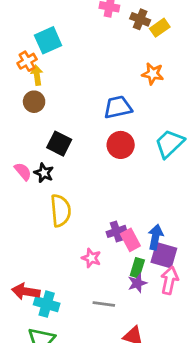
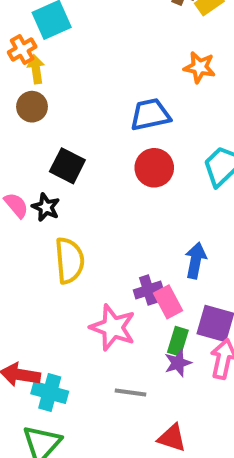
blue arrow: (155, 237) -> (196, 260), moved
pink star: (91, 258) -> (113, 327), size x1.6

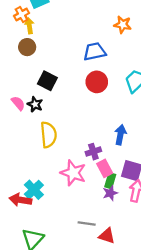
pink rectangle: (168, 302) -> (105, 168), moved
cyan cross: (50, 392) -> (34, 190), moved, turned 30
gray line: (131, 392) -> (87, 223), moved

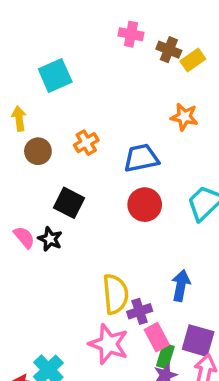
orange cross: (22, 15) -> (86, 143), moved
yellow arrow: (29, 26) -> (19, 119), moved
yellow semicircle: (48, 135) -> (115, 294), moved

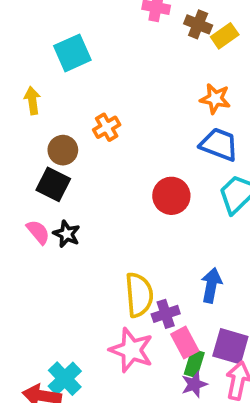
brown circle: (38, 151) -> (63, 150), moved
blue trapezoid: (141, 158) -> (219, 144), moved, turned 33
black square: (69, 203) -> (53, 184), moved

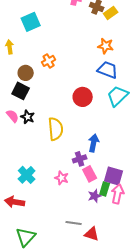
blue arrow: (211, 285) -> (94, 143), moved
yellow semicircle: (139, 295) -> (56, 129), moved
pink star: (131, 350) -> (62, 178), size x0.6
green rectangle: (194, 363) -> (105, 189), moved
cyan cross: (65, 379) -> (27, 175), moved

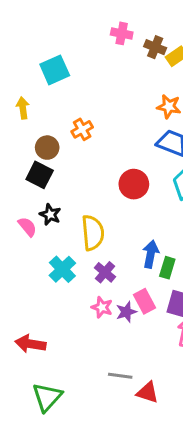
pink semicircle: (13, 116) -> (27, 227), moved
purple cross: (80, 159) -> (105, 272), moved, turned -32
cyan cross: (27, 175) -> (62, 269), moved
green rectangle: (105, 189) -> (167, 268), moved
purple star: (95, 196) -> (126, 312), moved

